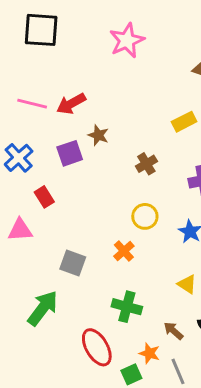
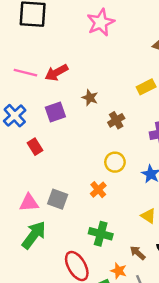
brown star: (98, 135) -> (90, 98), moved
pink triangle: (20, 230) -> (29, 203), moved

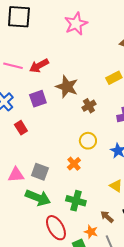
brown star: (90, 98) -> (67, 87), size x1.6
green arrow: (34, 235) -> (38, 198), moved, turned 75

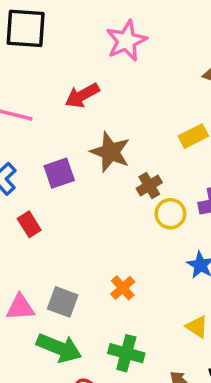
red arrow: (39, 66) -> (82, 95), moved
yellow circle: (88, 141) -> (170, 214), moved

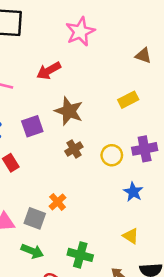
brown cross: (149, 185) -> (74, 149), moved
orange cross: (123, 288) -> (58, 202), moved
green arrow: (59, 348) -> (32, 251), size x0.7

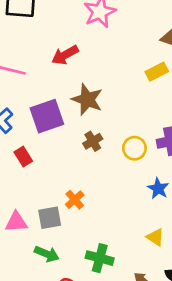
yellow rectangle: (128, 100) -> (157, 72), moved
purple square: (32, 126) -> (47, 116), size x1.4
gray square: (35, 218) -> (50, 218), turned -30

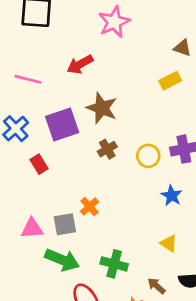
green arrow: (47, 254) -> (62, 260), size x1.4

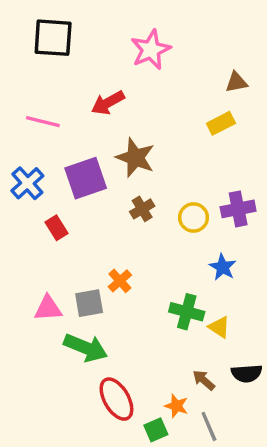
brown triangle: (182, 48) -> (236, 82), turned -30
green cross: (114, 264) -> (187, 312), moved

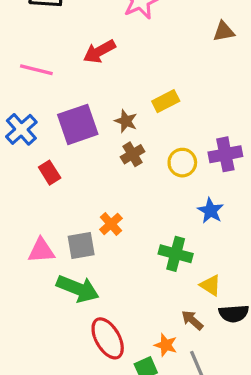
yellow rectangle: (221, 123) -> (166, 101), moved
brown star: (135, 158) -> (126, 121), moved, size x0.6
yellow triangle: (219, 327) -> (210, 285), moved

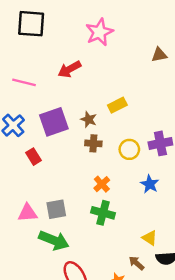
brown cross: (133, 154) -> (93, 143), turned 35
orange cross: (111, 224) -> (102, 184), moved
green cross: (176, 254) -> (103, 213), moved

